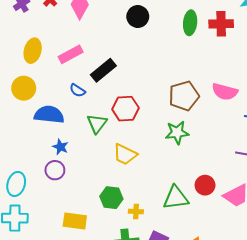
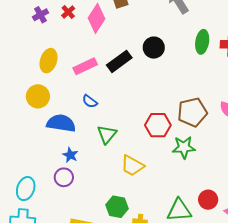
black circle: (138, 17) -> (154, 48), moved
black rectangle: (103, 70) -> (119, 61), moved
red hexagon: (125, 109) -> (158, 125), moved

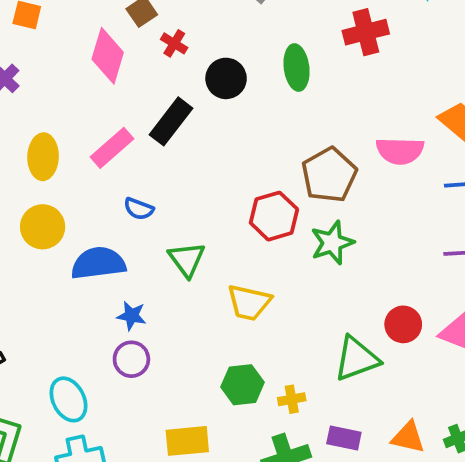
red cross: (68, 12) -> (174, 43), moved
green ellipse: (202, 42) -> (297, 68), moved
cyan ellipse: (26, 189) -> (68, 399), turned -30

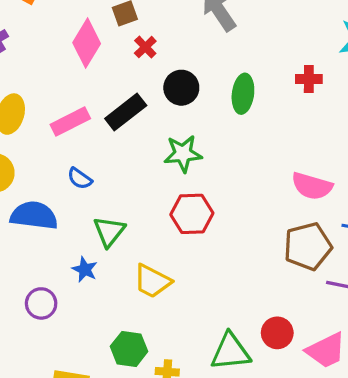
red cross: (366, 32) -> (309, 79), size x0.7
brown pentagon: (329, 175) -> (308, 246), moved
green star: (332, 243) -> (183, 154), moved
blue star: (132, 316) -> (85, 269), moved

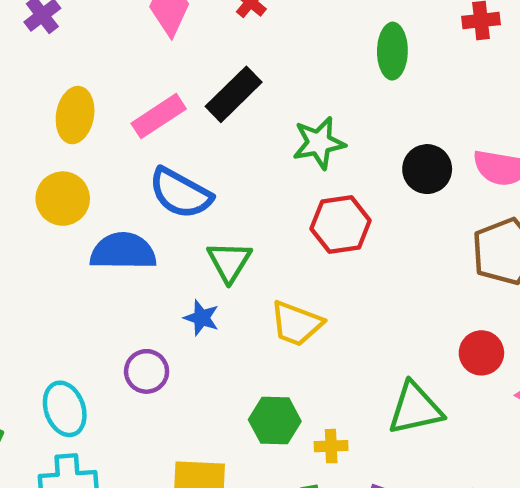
black circle: (181, 88) -> (427, 169), moved
blue semicircle: (80, 178) -> (180, 193), size x1.8
red circle: (277, 333) -> (481, 353), moved

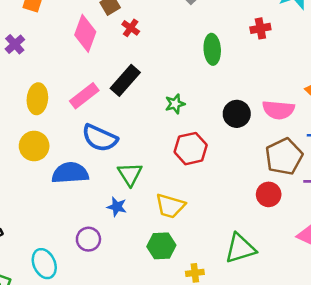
green star: (319, 143) -> (175, 104), size x0.7
red circle: (481, 353) -> (269, 194), moved
green hexagon: (275, 420) -> (161, 246), moved

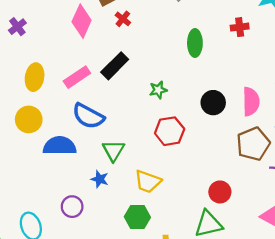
pink semicircle: (278, 110) -> (251, 102), turned -100
red circle: (269, 194) -> (220, 192), moved

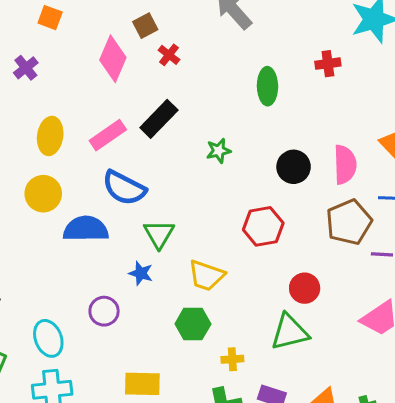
red hexagon: (170, 131) -> (263, 226), moved

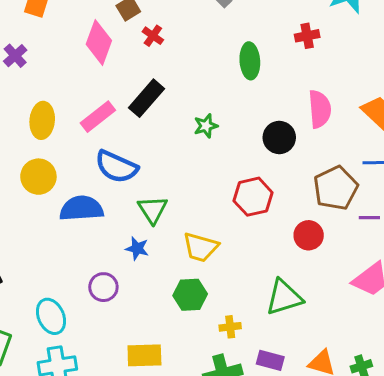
pink semicircle: (345, 165) -> (320, 109), moved
red circle: (305, 288) -> (309, 235), moved

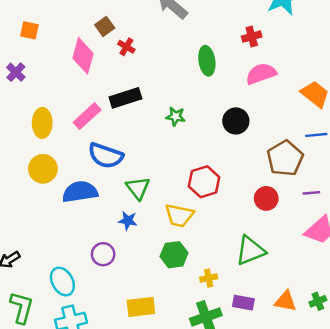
black rectangle: (147, 98) -> (125, 98), turned 36
pink semicircle: (320, 109) -> (261, 74), moved, turned -100
green star: (206, 126) -> (175, 116), turned 30
red hexagon: (253, 197) -> (204, 182), moved
purple line: (369, 218) -> (311, 193), moved

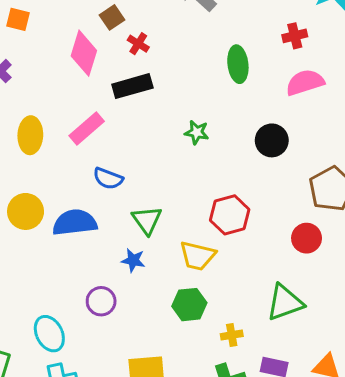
black rectangle: (125, 98) -> (132, 86), moved
blue semicircle: (106, 156) -> (108, 178), size x0.7
yellow circle: (43, 169) -> (26, 211), moved

